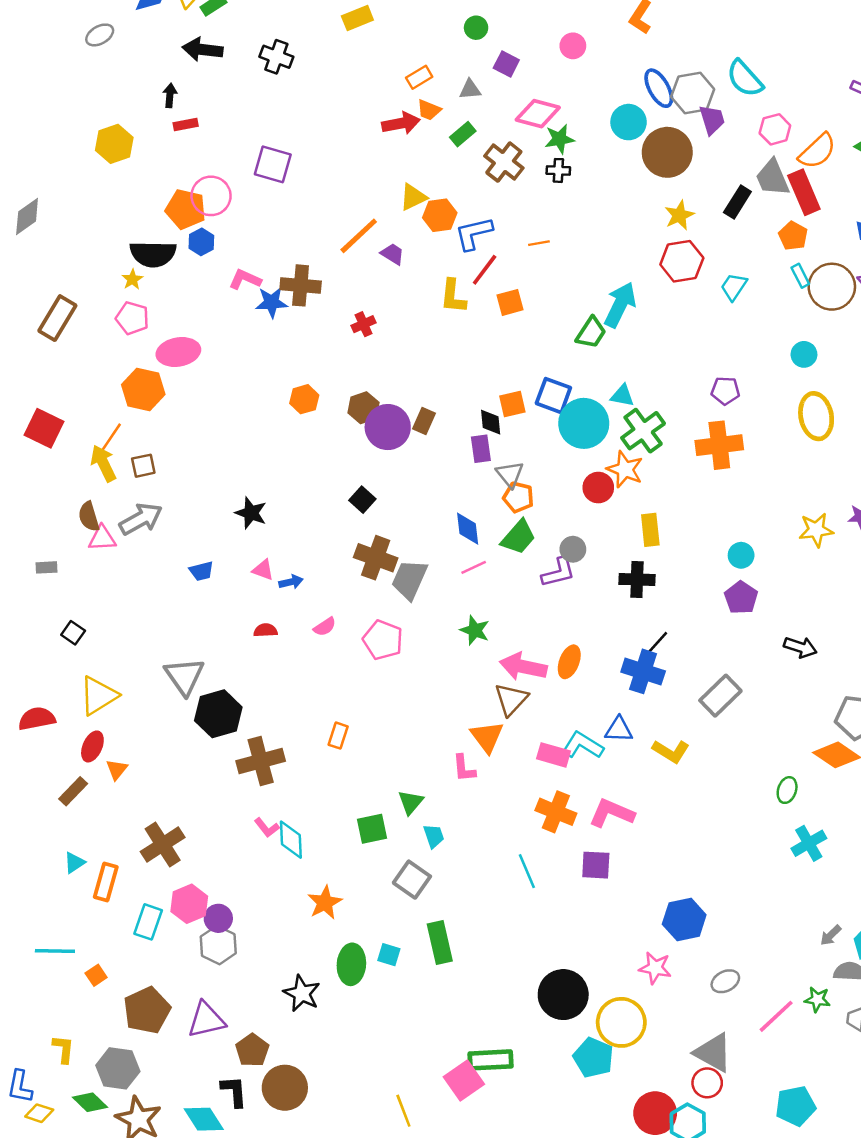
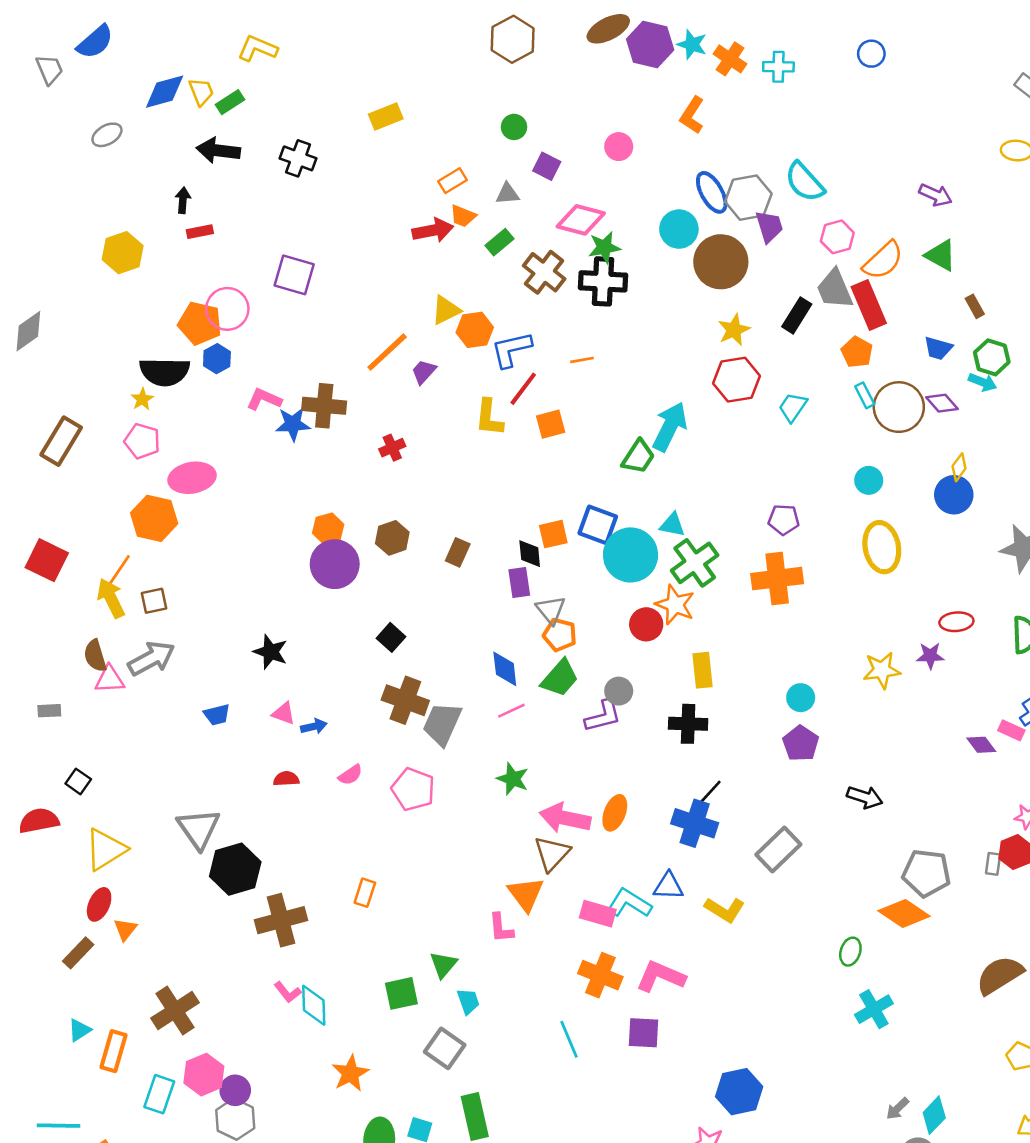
black cross: (558, 170) -> (603, 281), size x1.8
purple trapezoid: (393, 254) -> (424, 372), turned -80
purple circle: (388, 427) -> (335, 564), moved
red semicircle: (37, 719) -> (39, 821), moved

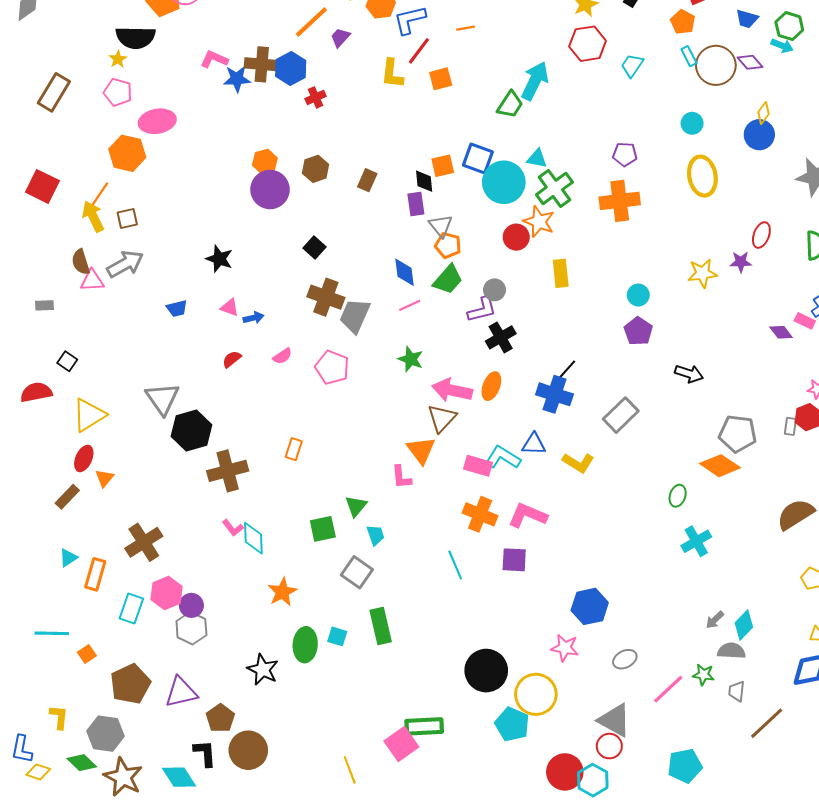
blue hexagon: (217, 359) -> (291, 68), moved, size x1.4
red ellipse: (956, 622) -> (761, 235), turned -65
black cross: (688, 724) -> (501, 337), moved, turned -32
red semicircle: (286, 779) -> (232, 359), turned -36

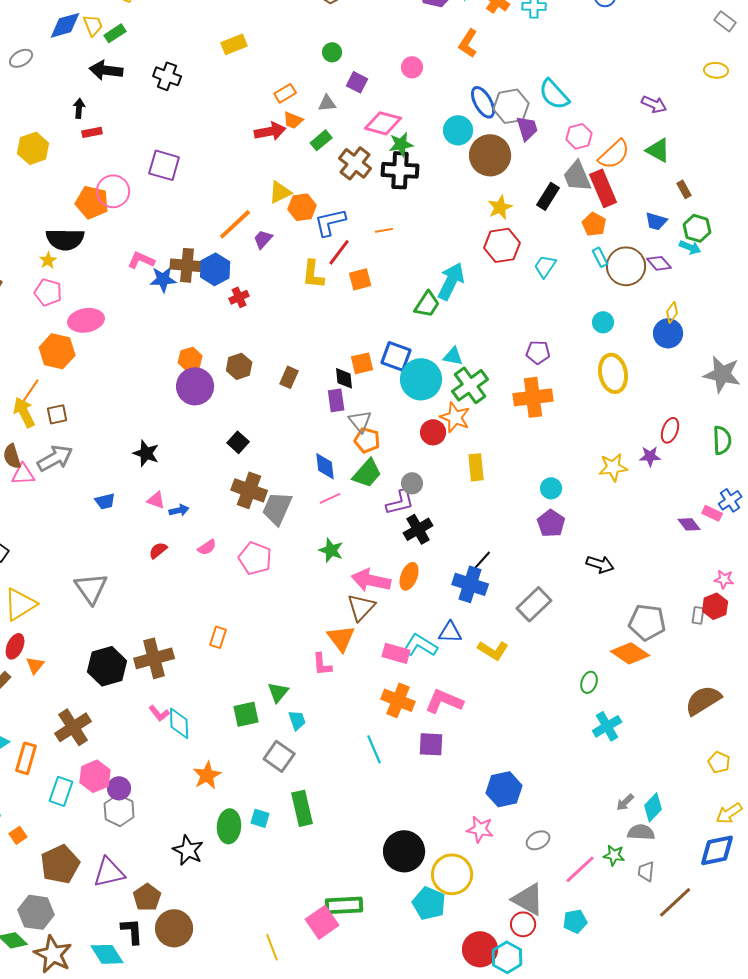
black hexagon: (191, 431) -> (107, 666), moved
cyan pentagon: (685, 766) -> (575, 921), moved, size x0.7

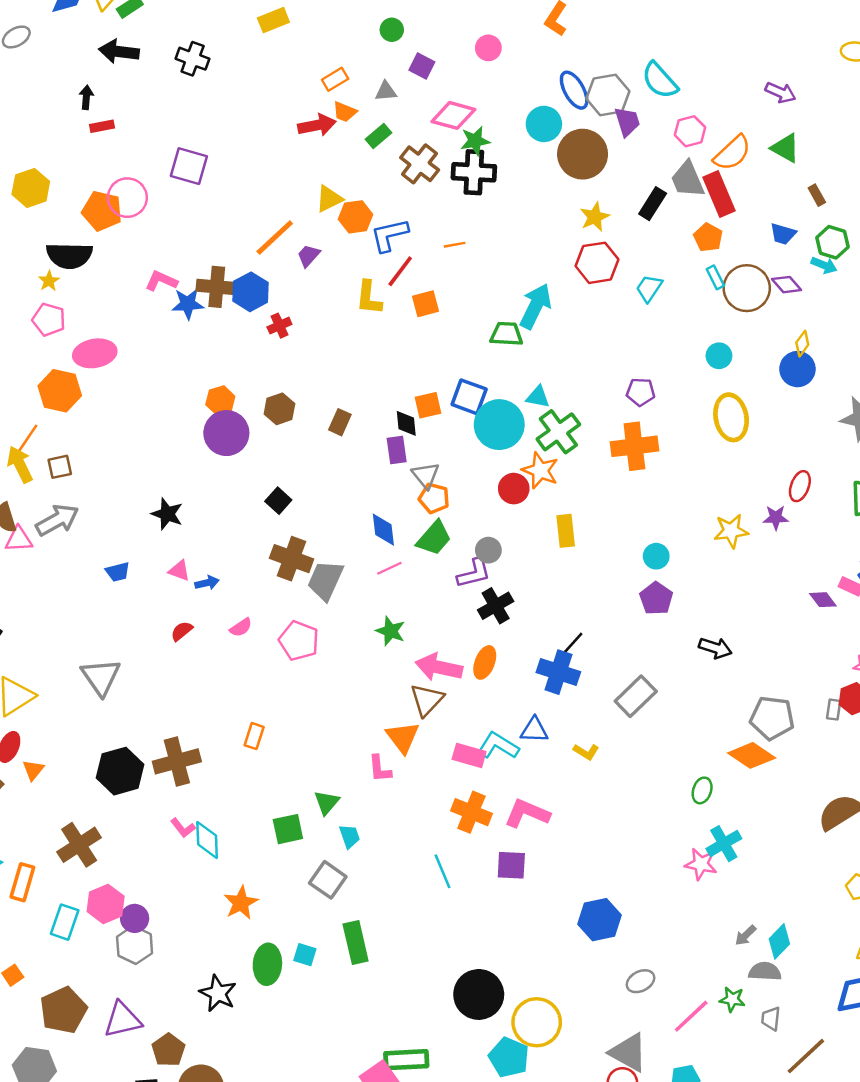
yellow hexagon: (33, 148) -> (31, 188), moved
green trapezoid: (427, 304) -> (506, 334), turned -120
yellow L-shape: (493, 650) -> (586, 752), size x0.7
pink star: (480, 829) -> (701, 864), moved

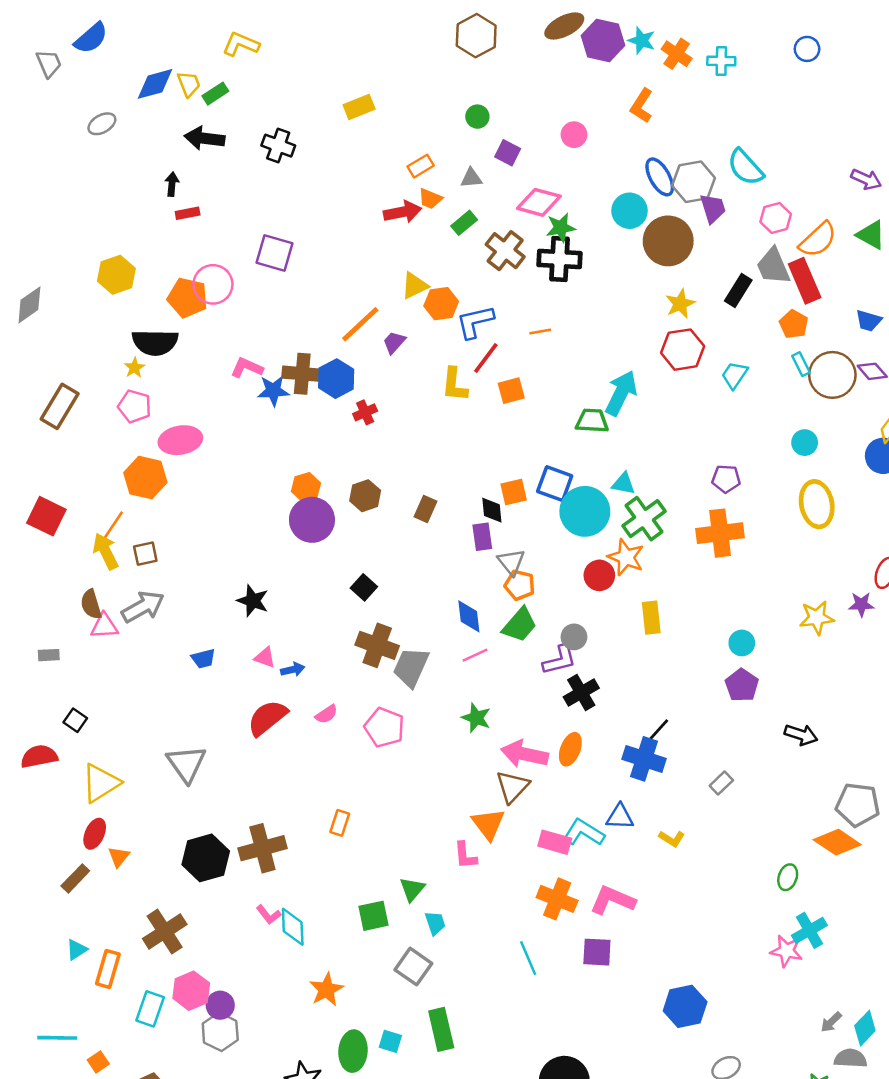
red semicircle: (182, 631) -> (267, 718), size x1.8
gray rectangle: (636, 696) -> (721, 783), size x0.6

